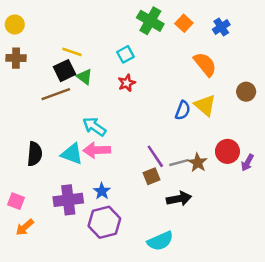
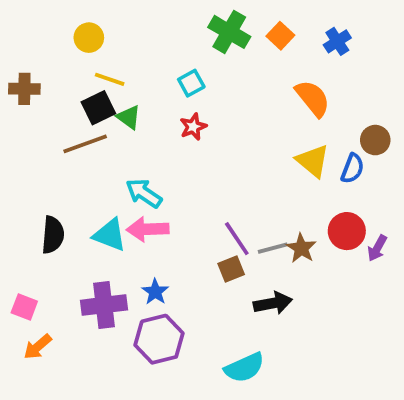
yellow circle: (15, 24) -> (89, 38), moved
blue semicircle: (183, 110) -> (352, 168), moved

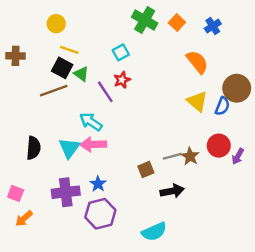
black square: (98, 108) -> (62, 68), turned -36
brown circle: (375, 140) -> (237, 88), size x1.5
cyan triangle: (110, 235) -> (69, 148), turned 45
purple line: (237, 239) -> (105, 92), moved

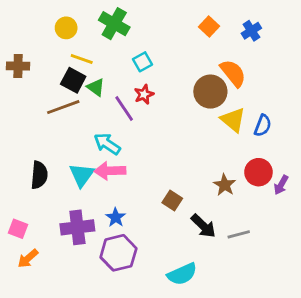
green cross: (145, 20) -> (114, 24), moved
brown circle: (237, 88) -> (210, 92), moved
gray line: (172, 156) -> (239, 234), moved
brown square: (146, 169) -> (172, 200), turned -35
black arrow: (172, 191) -> (203, 226), turned 55

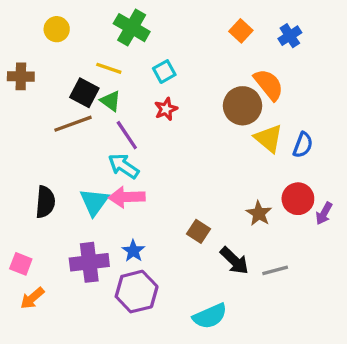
yellow circle: (66, 28) -> (57, 29), moved
yellow line: (82, 59) -> (109, 68), moved
purple line: (124, 109) -> (127, 135), moved

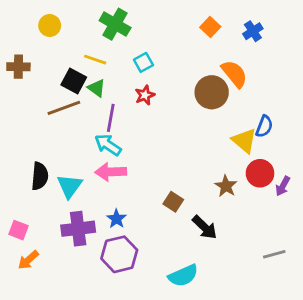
purple line: (127, 135) -> (111, 118), turned 44
yellow triangle: (269, 138) -> (244, 141), moved
cyan triangle: (94, 202) -> (70, 186), moved
gray line: (275, 270) -> (274, 254), moved

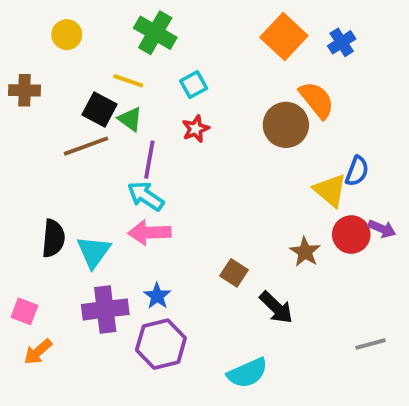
orange square: (210, 27) -> (284, 37), size x1.6
purple arrow: (283, 186) -> (382, 229), moved, turned -96

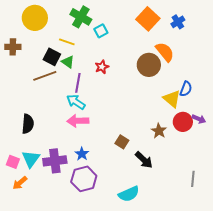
yellow circle: (67, 35) -> (35, 18), size x1.6
cyan square: (194, 85) -> (101, 31), moved
cyan triangle: (94, 252) -> (31, 159), moved
gray line: (370, 344) -> (193, 179), turned -70

